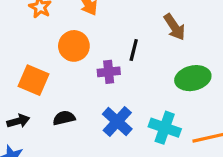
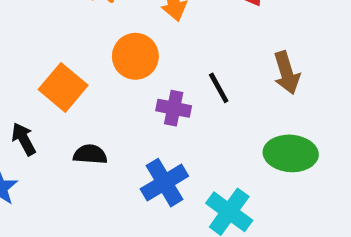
black line: (134, 50) -> (219, 88), turned -60
black arrow: (18, 121) -> (24, 139), turned -120

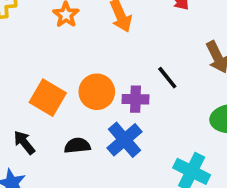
orange circle: (135, 56) -> (97, 92), moved
blue cross: (164, 183) -> (125, 140), moved

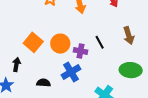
black arrow: (24, 142) -> (16, 64), turned 40
black semicircle: (77, 146) -> (44, 83), moved

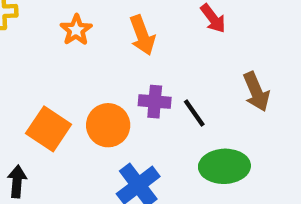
purple cross: (81, 51) -> (155, 102), moved
green ellipse: (131, 70) -> (224, 166), moved

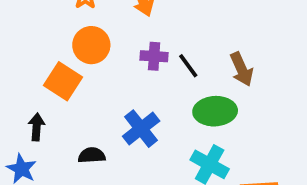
brown arrow: (256, 92) -> (242, 69), moved
orange circle: (108, 125) -> (91, 45), moved

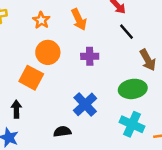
black line: (188, 66) -> (126, 32), moved
black semicircle: (92, 155) -> (62, 132), moved

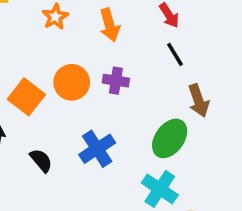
orange circle: (48, 52) -> (72, 82), moved
green ellipse: (133, 89) -> (170, 138), turned -56
black semicircle: (62, 132) -> (41, 160), moved, turned 48

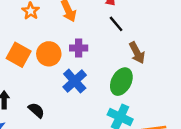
orange square: (26, 97) -> (19, 55), moved
blue cross: (97, 149) -> (75, 81), moved

